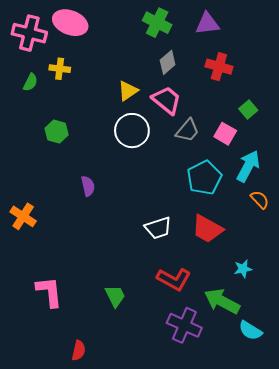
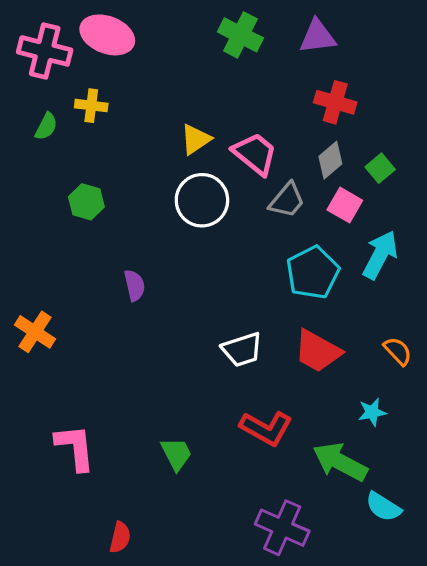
gray diamond: (168, 62) -> (330, 160), moved
orange semicircle: (260, 200) -> (398, 351), moved
purple cross: (184, 325) -> (282, 528), moved

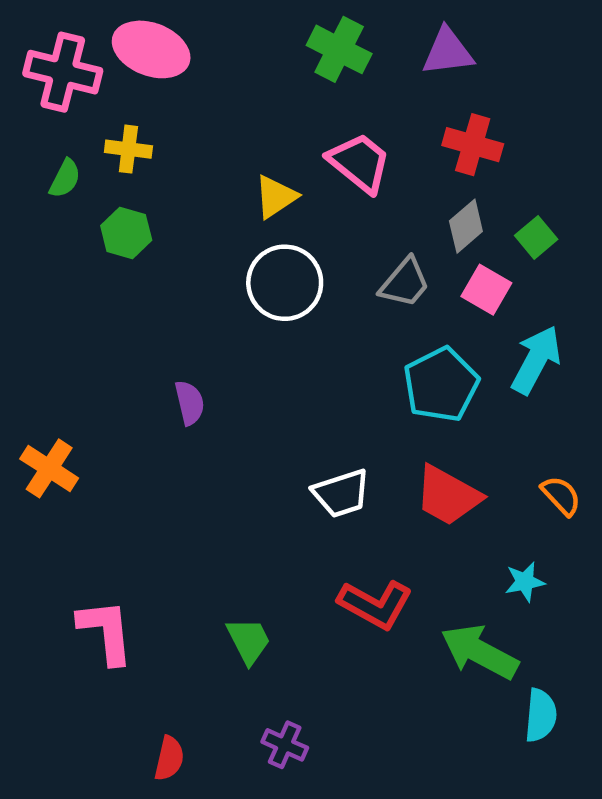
pink trapezoid: (255, 154) -> (359, 163), moved
green hexagon: (86, 202) -> (126, 233), moved
cyan semicircle: (383, 507) -> (541, 715), turned -117
purple cross: (282, 528) -> (285, 745), moved, size x0.6

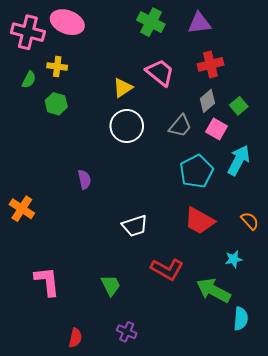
red cross: (473, 145) -> (210, 64), turned -30
white trapezoid: (341, 493) -> (135, 226), moved

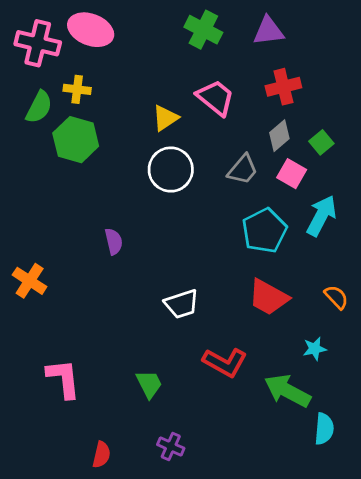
green semicircle: (29, 80) -> (39, 107), size x1.4
green hexagon: (56, 104) -> (76, 140), size x1.5

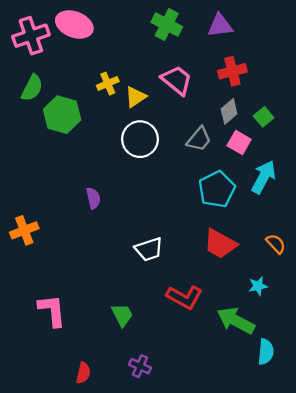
pink cross: (38, 43) -> (31, 36), turned -33
yellow cross: (77, 89) -> (108, 83), moved, turned -30
orange cross: (30, 281) -> (24, 230), turned 36

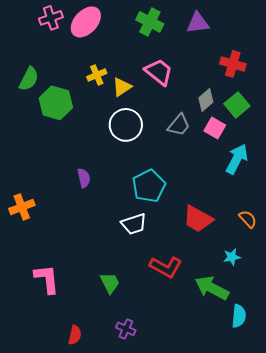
pink ellipse: (74, 24) -> (86, 22), moved, turned -68
pink cross: (31, 36) -> (51, 18), moved, size x0.7
red cross: (232, 71) -> (233, 64), moved, turned 30
green square: (264, 117) -> (237, 105), size x1.4
cyan pentagon: (217, 189) -> (149, 186), moved

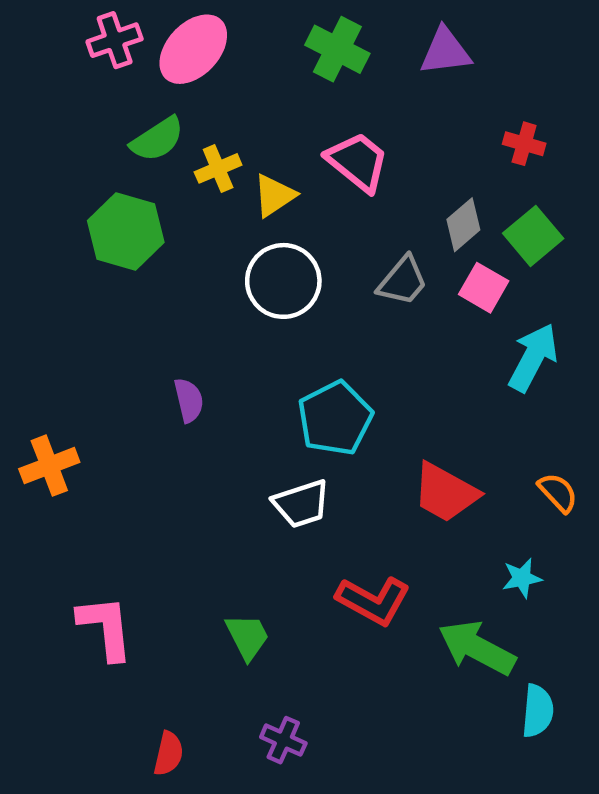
red cross: (233, 64) -> (524, 144), size x0.7
green semicircle: (29, 79) -> (157, 139), moved, turned 30

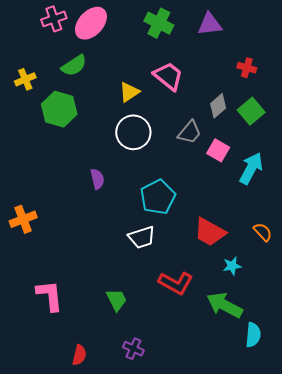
yellow cross: (218, 168) -> (25, 79), moved
pink square: (484, 288) -> (218, 150), moved
purple semicircle: (189, 400) -> (97, 179), moved
cyan star: (522, 578) -> (232, 266), moved

